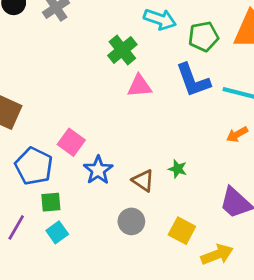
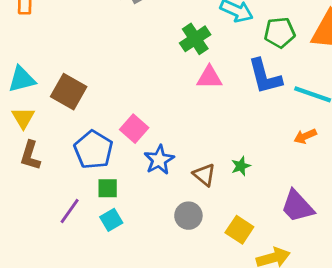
green star: (178, 169) -> (241, 166), turned 30

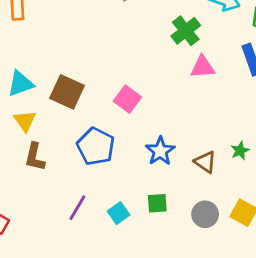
pink square: (134, 129) -> (127, 99), moved
green square: (108, 188) -> (157, 203), moved
gray circle: (188, 216) -> (205, 214), moved

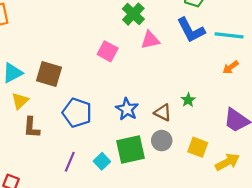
pink square: (127, 99) -> (108, 51), moved
yellow triangle: (25, 121) -> (20, 101), turned 30
green square: (157, 203) -> (131, 149), size x1.8
gray circle: (205, 214) -> (162, 141), moved

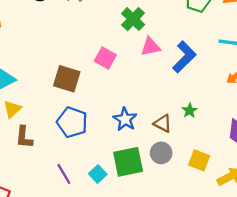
blue L-shape: (191, 30) -> (184, 57), moved, turned -108
brown square: (49, 74) -> (67, 79), moved
purple line: (70, 162) -> (64, 174), turned -54

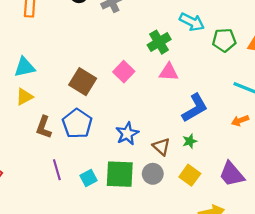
blue L-shape: (184, 57) -> (195, 108), moved
brown L-shape: (24, 137) -> (44, 127), moved
yellow square: (199, 160) -> (190, 175), moved

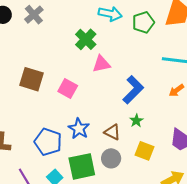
pink square: (124, 72) -> (68, 89), moved
brown square: (83, 82) -> (32, 79), moved
blue pentagon: (77, 124) -> (48, 142), moved

